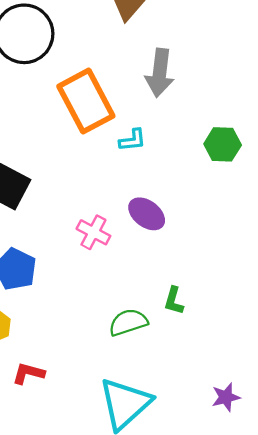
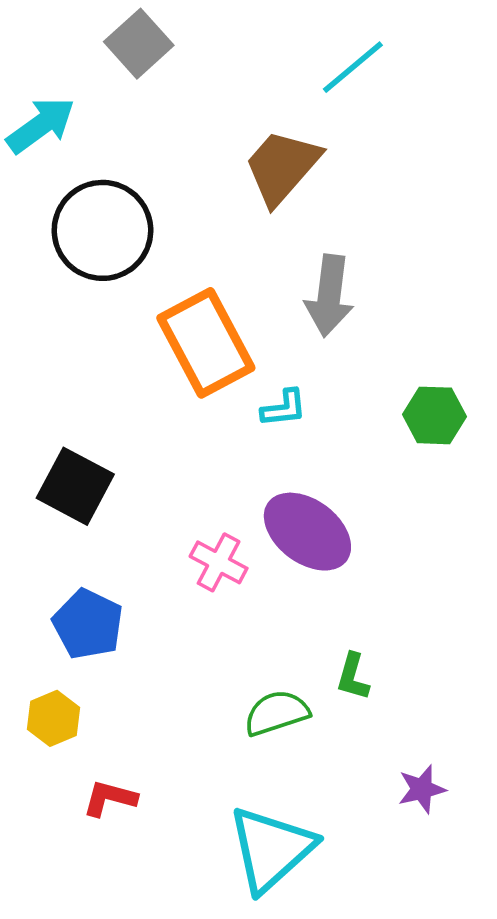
purple ellipse: (147, 214) -> (307, 532), size x1.4
purple star: (226, 397) -> (422, 789), moved

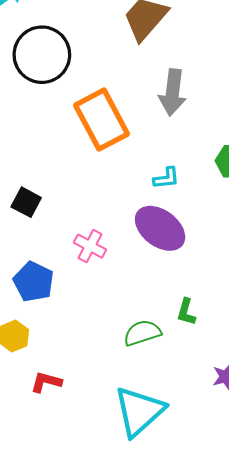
cyan L-shape: (284, 408) -> (166, 178), moved
black square: (75, 486) -> (26, 202), size x0.7
pink cross: (219, 562) -> (90, 246), moved

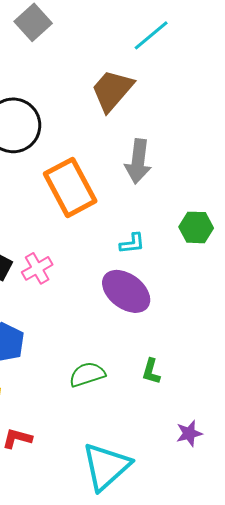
pink cross: (90, 246) -> (37, 268), moved, turned 32
green semicircle: (142, 333) -> (87, 374), moved

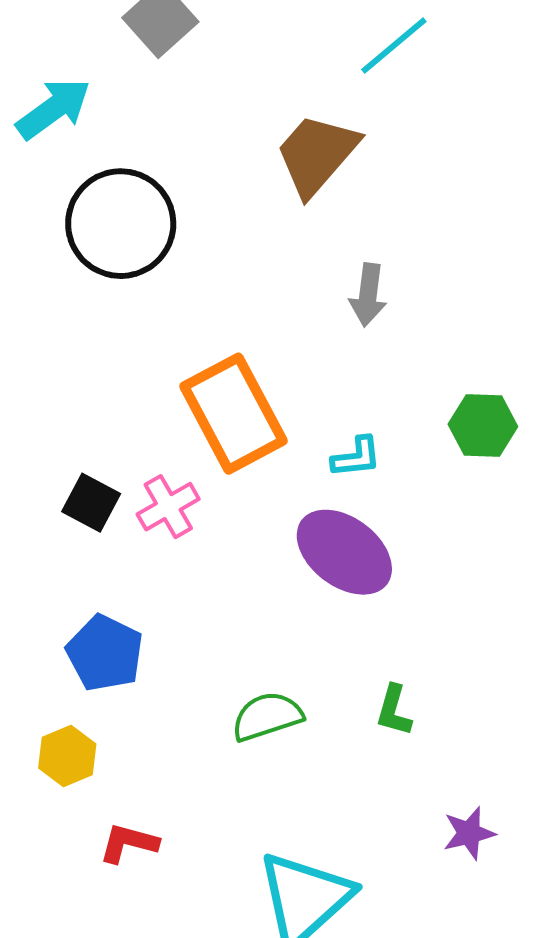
gray arrow: (138, 161) -> (368, 295), size x0.7
orange rectangle: (70, 187) -> (234, 414), moved

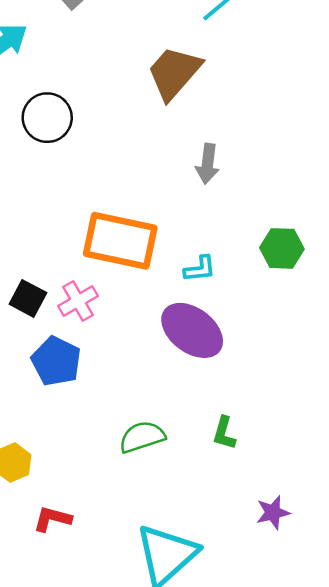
black circle: (121, 224) -> (47, 118), size x0.7
orange rectangle: (234, 414) -> (120, 241), turned -50
blue pentagon: (105, 653) -> (56, 361), moved

